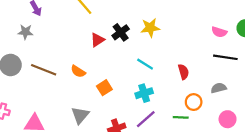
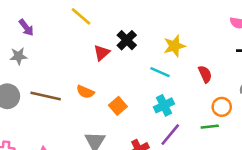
yellow star: (150, 28) -> (174, 46), moved

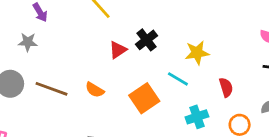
cyan cross: (164, 105) -> (197, 117), moved
orange square: (118, 106) -> (144, 98), moved, size x1.5

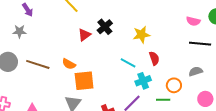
cyan line: (178, 79) -> (128, 63), moved
red semicircle: (226, 87) -> (154, 58), moved
orange square: (144, 98) -> (84, 81), moved, turned 30

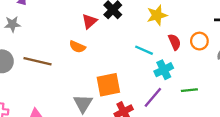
orange semicircle: (69, 64) -> (77, 47), moved
orange square: (84, 81) -> (108, 85), moved
orange circle: (174, 85) -> (199, 41), moved

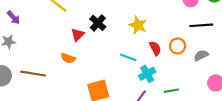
yellow star: (157, 15) -> (138, 25), turned -30

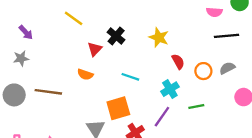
orange circle: (178, 46) -> (203, 71), moved
cyan line: (128, 57) -> (130, 77), moved

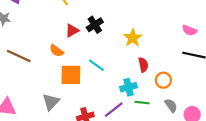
gray semicircle: (227, 68) -> (171, 105), moved, turned 64
green line: (196, 106) -> (142, 103), moved
orange square: (118, 108) -> (71, 75), moved

